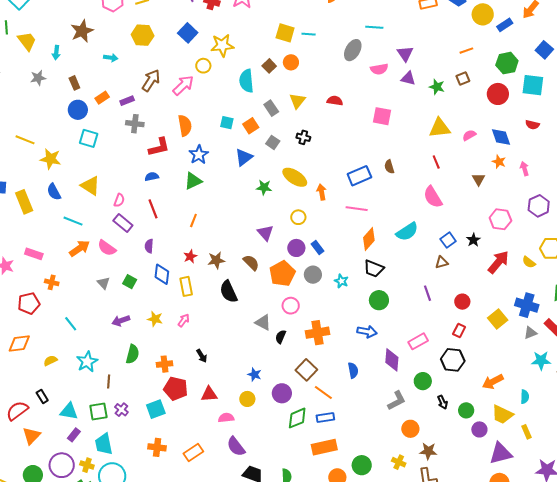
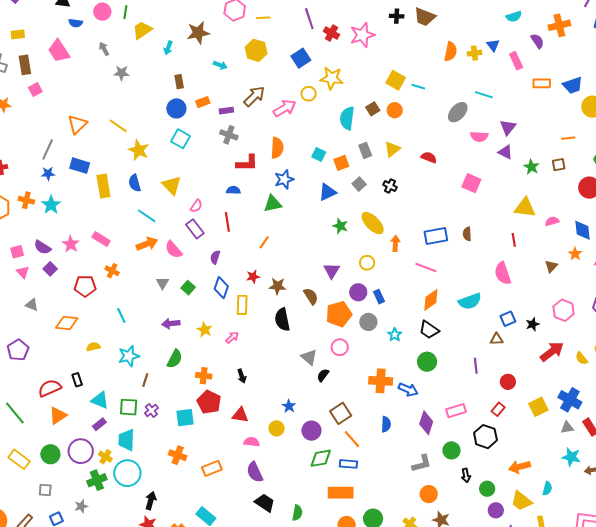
yellow trapezoid: (27, 41) -> (142, 30), turned -100
gray star: (38, 78) -> (122, 73), moved
orange cross: (317, 333) -> (381, 381), moved

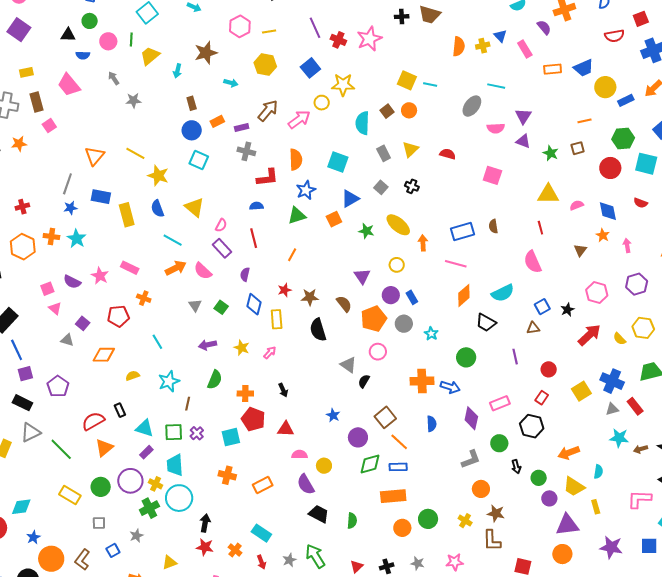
cyan square: (319, 155) -> (338, 162), size x1.5
orange square: (341, 163) -> (334, 219), moved
purple square: (50, 269) -> (83, 323), moved
black trapezoid: (429, 330) -> (486, 323), moved
yellow circle: (277, 428) -> (324, 466), moved

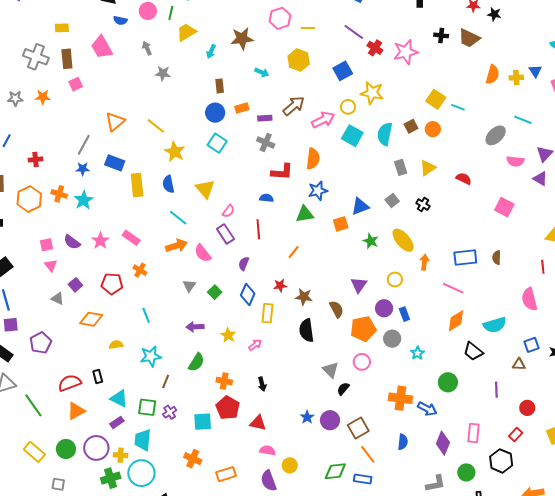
purple line: (315, 28) -> (354, 32), turned -40
cyan square: (338, 162) -> (352, 136), moved
pink rectangle: (500, 403) -> (474, 433), turned -72
purple circle: (358, 437) -> (330, 420), moved
yellow cross: (156, 484) -> (121, 455), turned -32

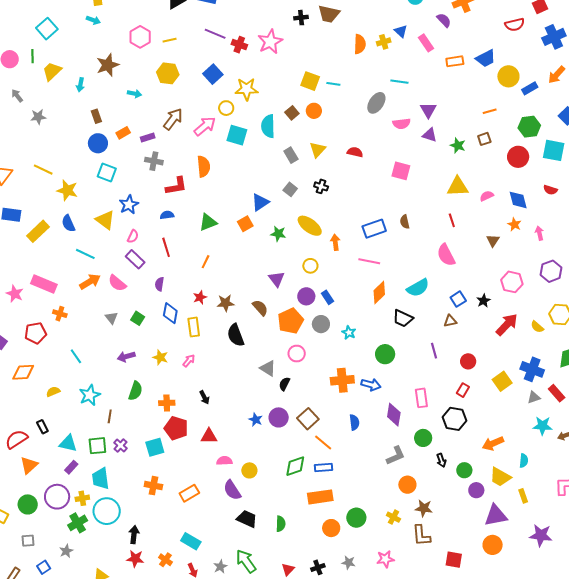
yellow rectangle: (137, 185) -> (38, 231), turned 65
blue star: (318, 191) -> (129, 205), moved
pink rectangle: (131, 238) -> (44, 284), size x1.4

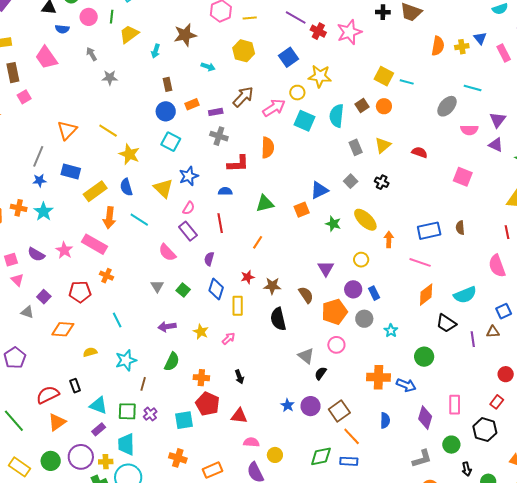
orange arrow: (90, 282) -> (109, 218), moved, turned 120
purple line: (434, 351) -> (473, 339), moved

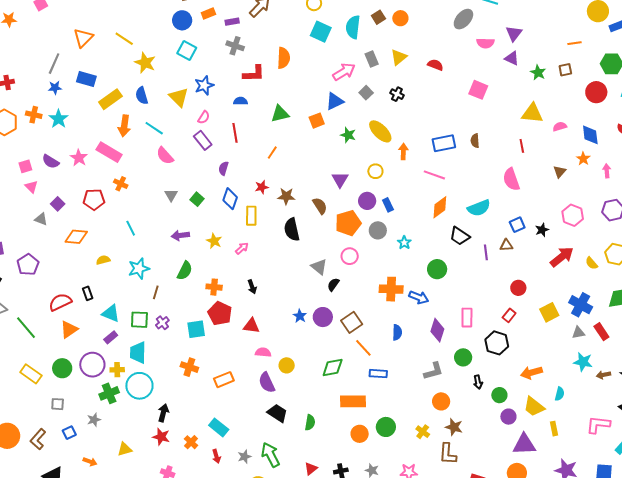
pink arrow: (274, 108) -> (344, 72), moved
pink semicircle: (167, 252) -> (165, 156), moved
blue rectangle: (349, 461) -> (378, 374), moved

